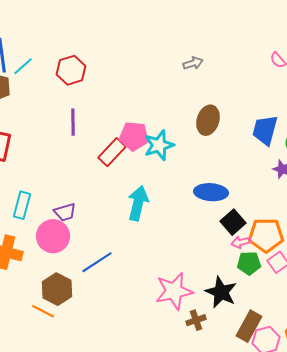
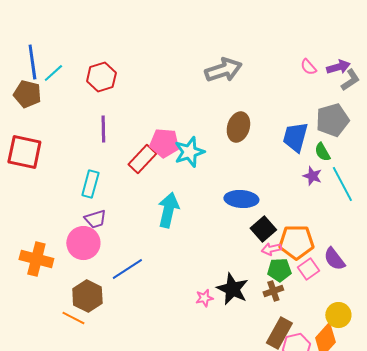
gray arrow: (193, 63) -> (223, 70), size x1.8
cyan rectangle: (22, 205) -> (90, 184), moved
pink star: (174, 291) -> (204, 298), size x0.5
black star: (221, 292) -> (232, 289), moved
brown cross: (196, 320) -> (273, 291), moved

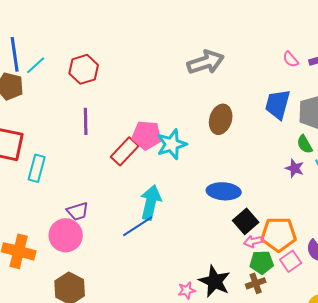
blue trapezoid: (295, 137) -> (278, 104), moved
cyan rectangle: (90, 184) -> (37, 168), moved
blue line: (127, 269) -> (138, 226), moved

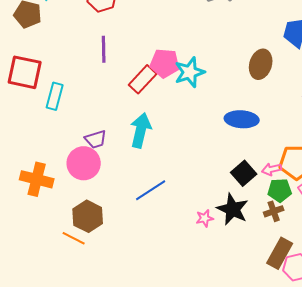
brown ellipse: (221, 119) -> (261, 64), moved
cyan arrow: (151, 202) -> (141, 130), moved
black square: (246, 221) -> (244, 173), moved
blue line: (138, 226) -> (151, 190), moved

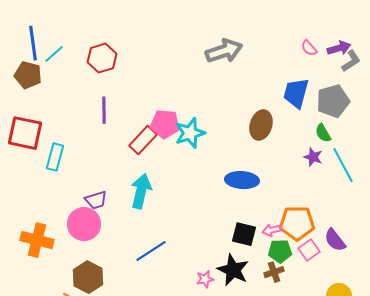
black square: (244, 173) -> (244, 234), turned -35

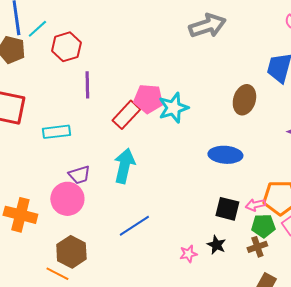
red hexagon: (102, 58) -> (66, 47), moved
cyan rectangle: (55, 157) -> (56, 132), moved, turned 68
black star: (233, 270) -> (216, 245), size x0.6

